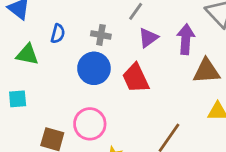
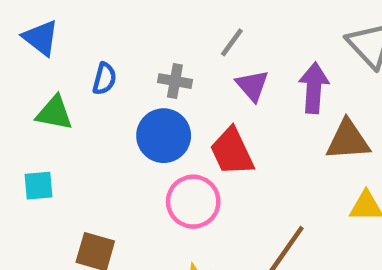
purple triangle: (148, 38) -> (252, 86), turned -35
pink circle: (90, 124) -> (193, 202), moved

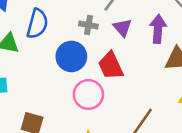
blue semicircle: (104, 79) -> (37, 24), size x1.6
gray cross: (175, 81) -> (88, 25), moved

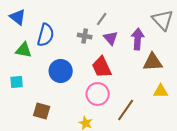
blue circle: (71, 56) -> (61, 71), moved
pink circle: (88, 94) -> (98, 94), moved

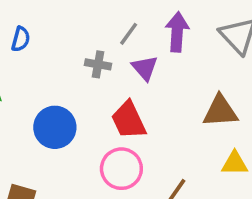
blue semicircle: (46, 35) -> (21, 39), moved, size x0.6
purple arrow: (138, 39) -> (177, 32), moved

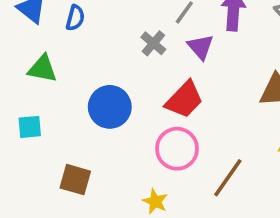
gray cross: (98, 64) -> (153, 43), turned 30
red trapezoid: (129, 120) -> (184, 100), turned -111

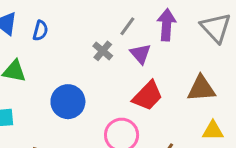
red trapezoid: (184, 100) -> (148, 96), moved

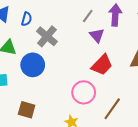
gray cross: (103, 51) -> (47, 36), moved, size x1.5
blue circle: (68, 102) -> (33, 65), moved

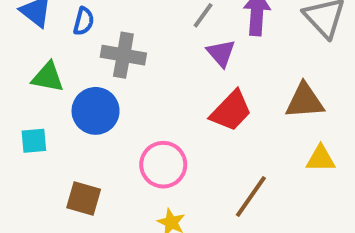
gray cross: (47, 36) -> (123, 55), turned -30
pink circle: (84, 92) -> (163, 165), moved

